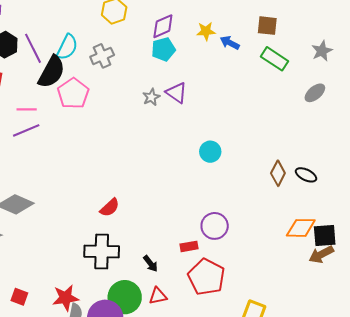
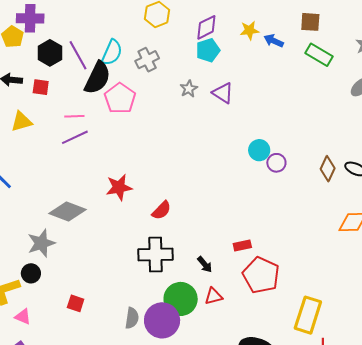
gray star: (151, 97) -> (189, 89), moved
purple circle: (215, 226) -> (276, 163), moved, size x0.7
red star: (65, 298) -> (119, 187), moved

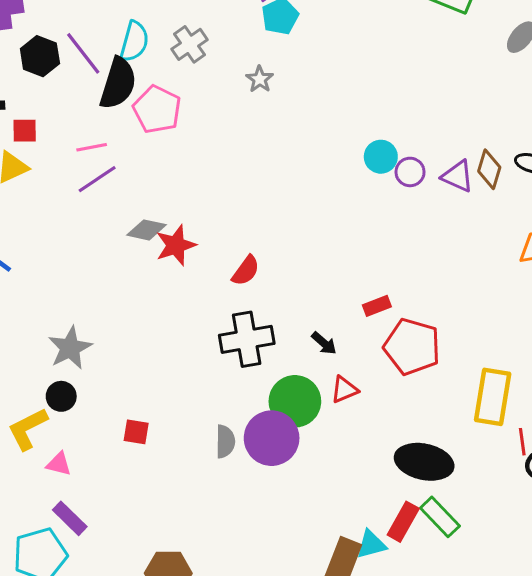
red square: (41, 87) -> (25, 131), moved
purple triangle: (223, 93) -> (458, 176), moved
gray diamond: (68, 212) -> (147, 230), moved, size x0.7

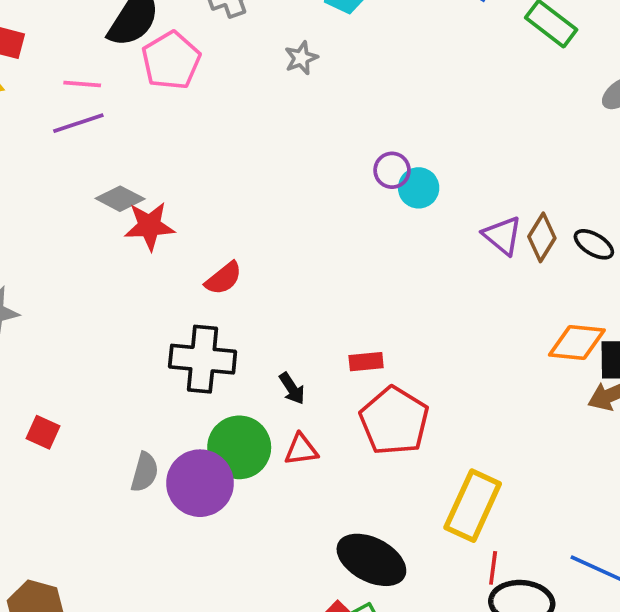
purple circle: (410, 172) -> (392, 170), moved

